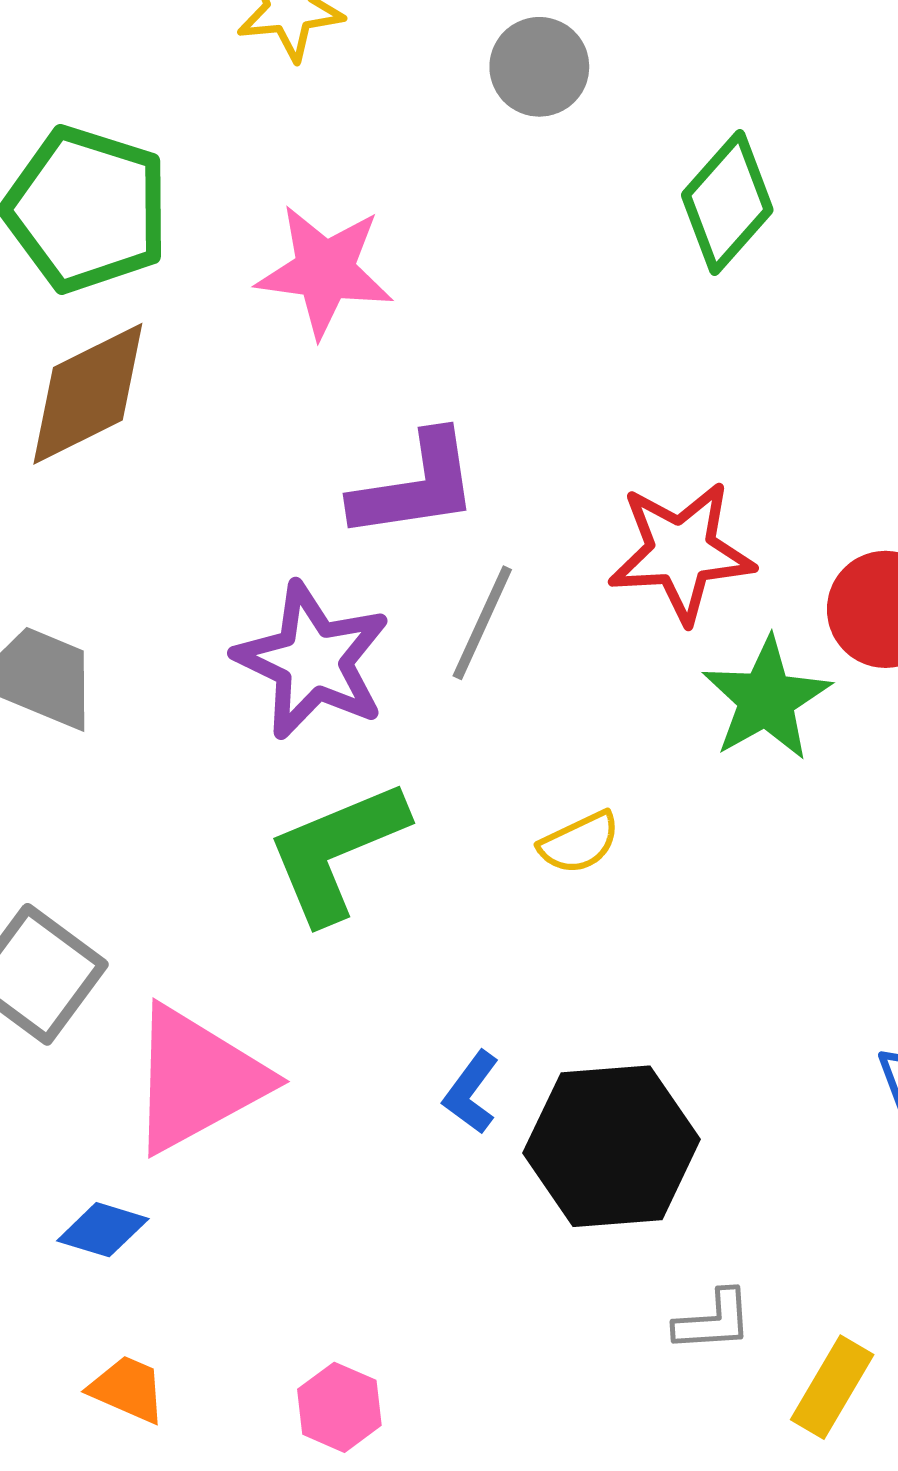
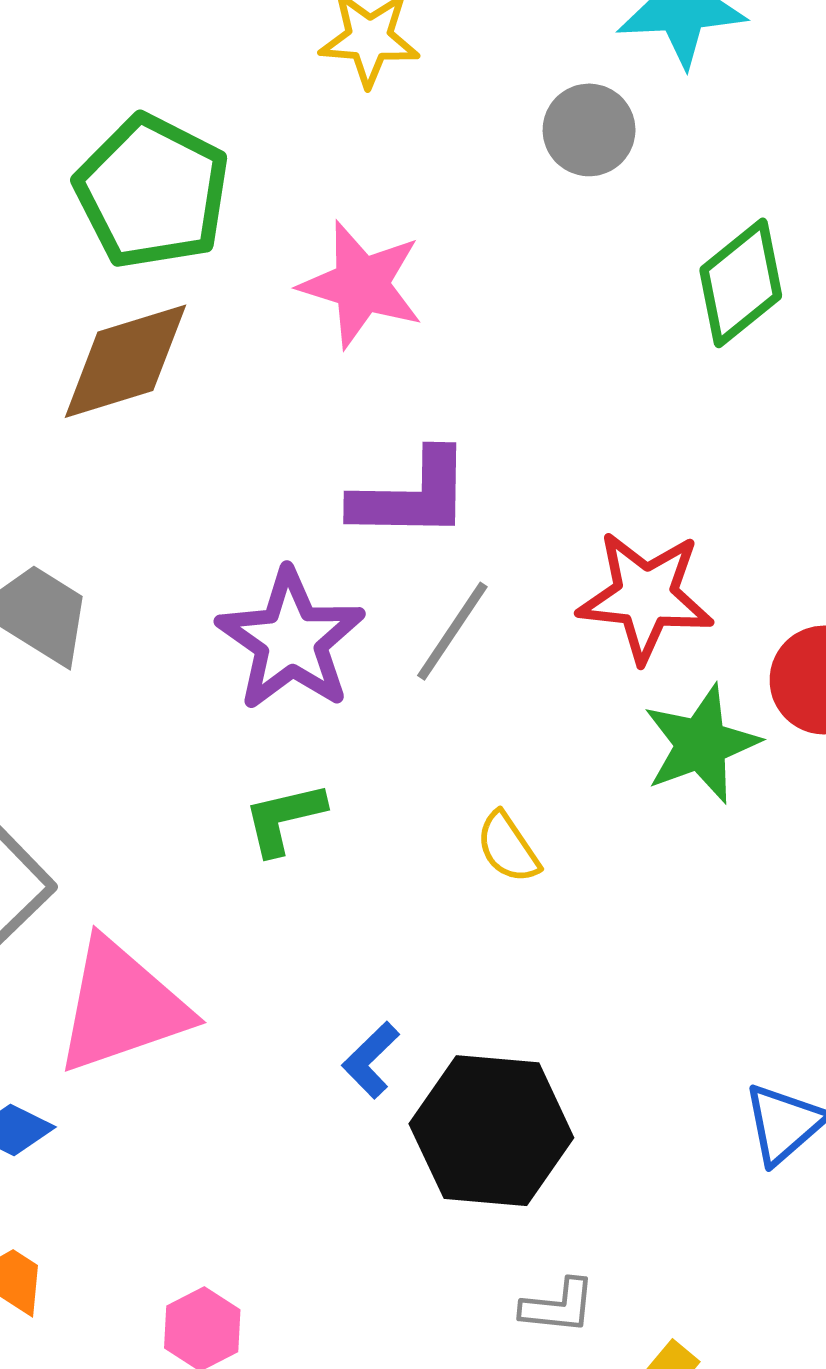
yellow semicircle: (579, 843) -> (508, 847), turned 72
green L-shape: (337, 851) -> (284, 818), size x0.6

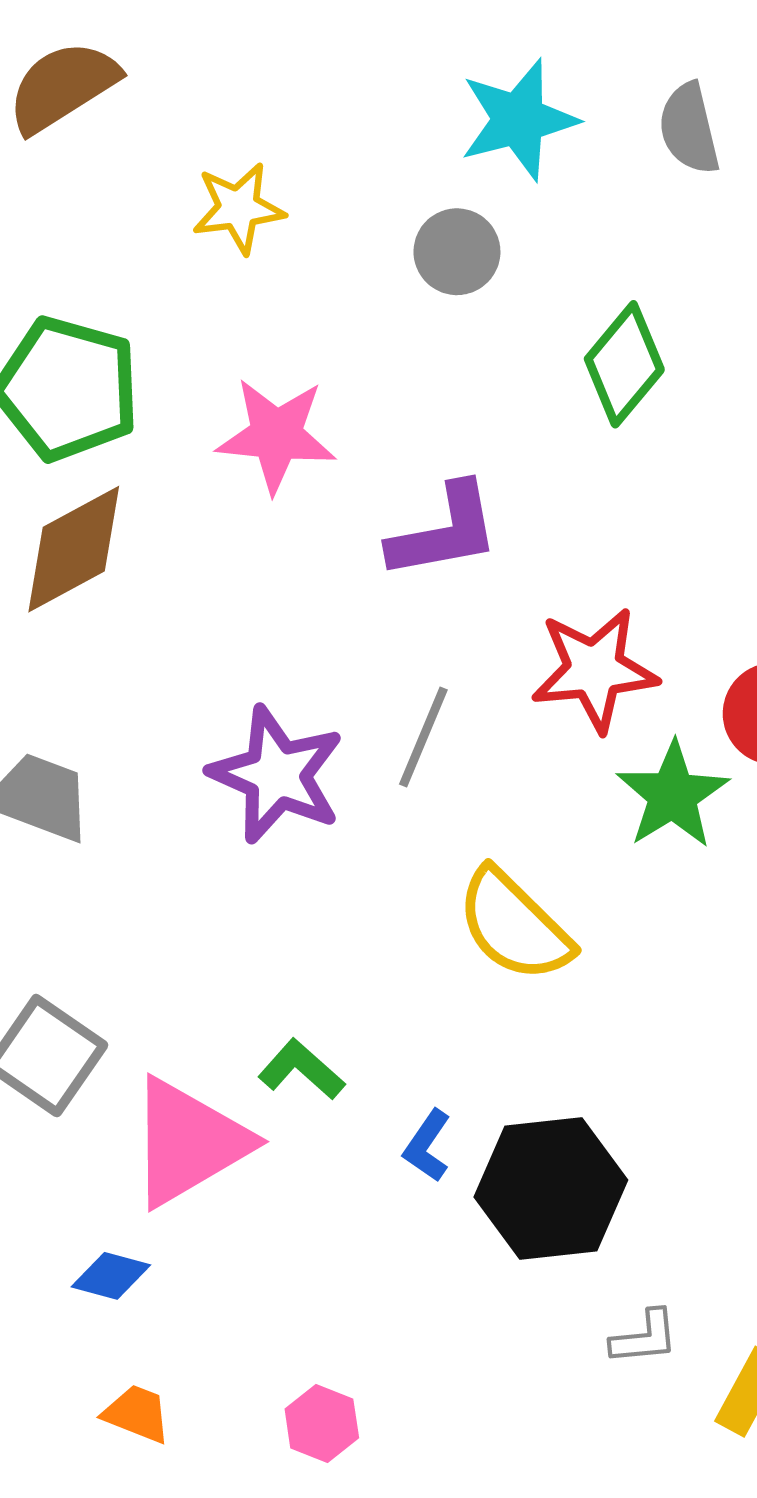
purple L-shape: (412, 495) -> (444, 532), moved
green L-shape: (284, 818) -> (301, 1070), moved, turned 66
yellow semicircle: (508, 847) -> (514, 925), size x1.8

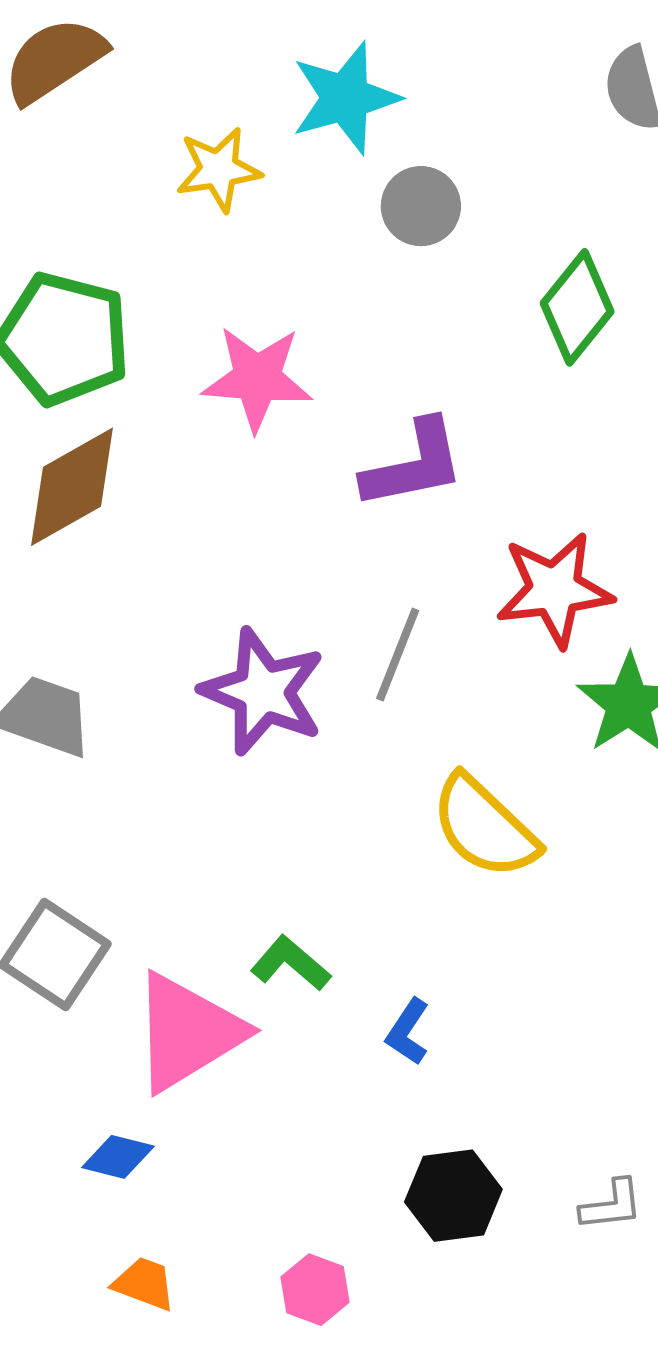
cyan star: (518, 120) -> (345, 98), moved
black hexagon: (551, 1189) -> (453, 1196), moved, size x0.7

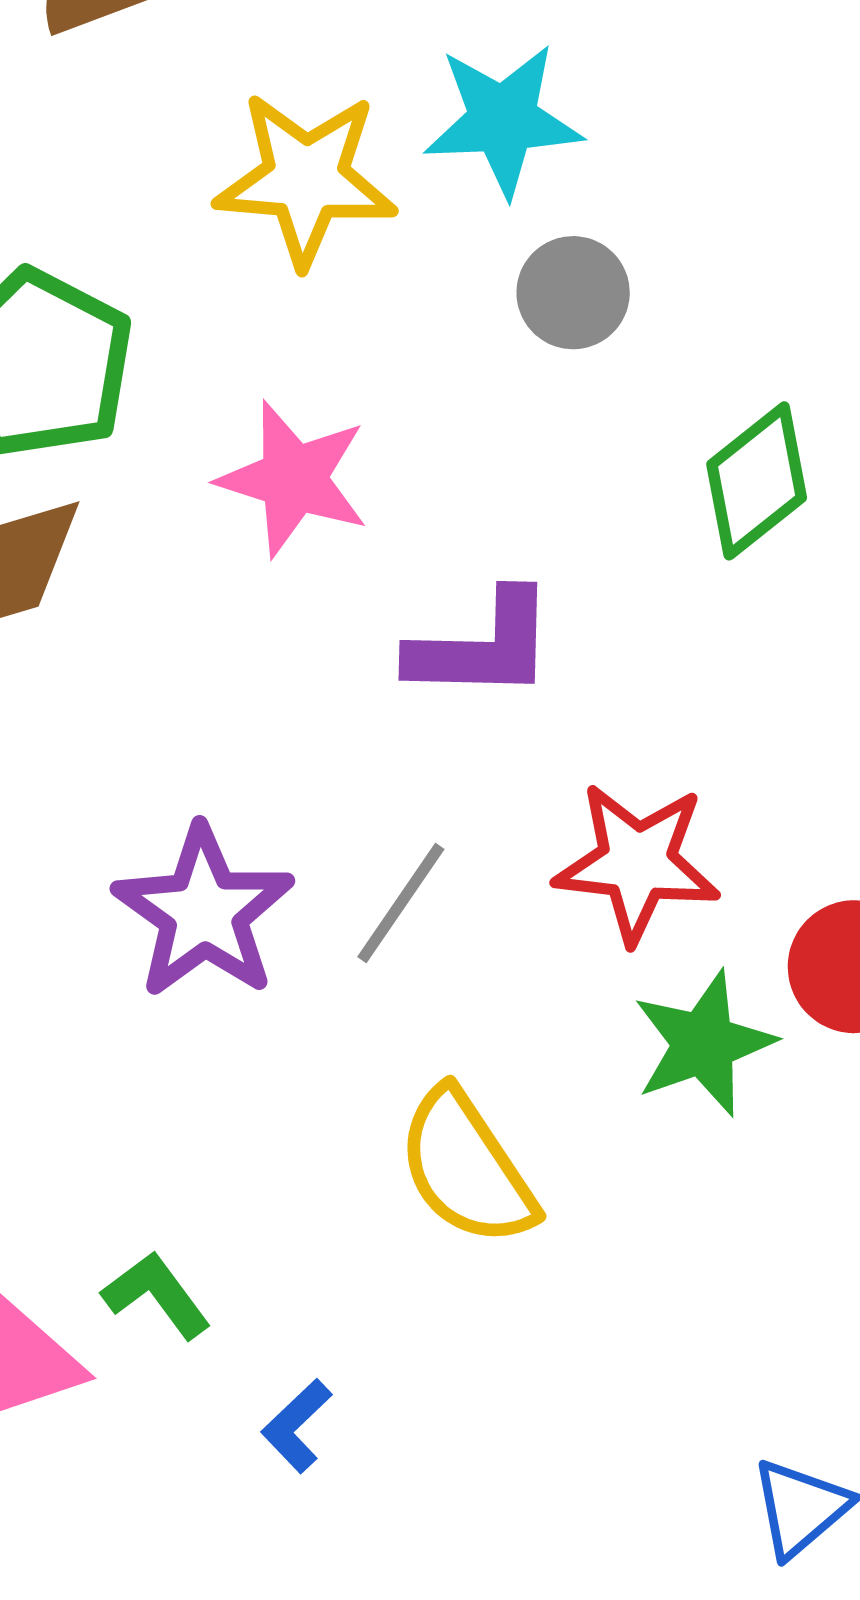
yellow star: (219, 169) -> (306, 179), size x1.5

